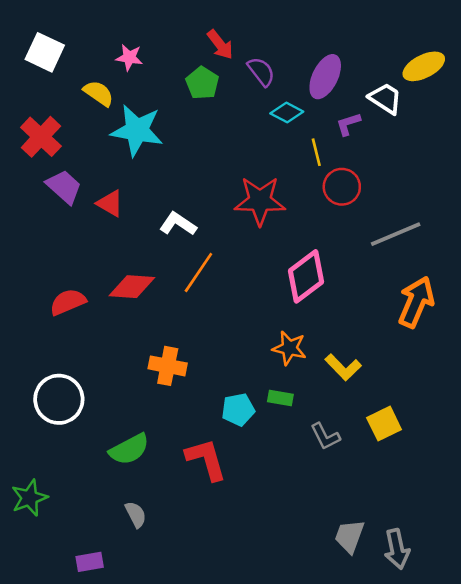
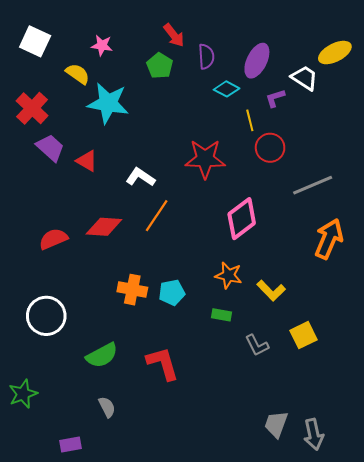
purple semicircle: (261, 72) -> (206, 57), turned 35
cyan pentagon: (238, 410) -> (172, 293), moved

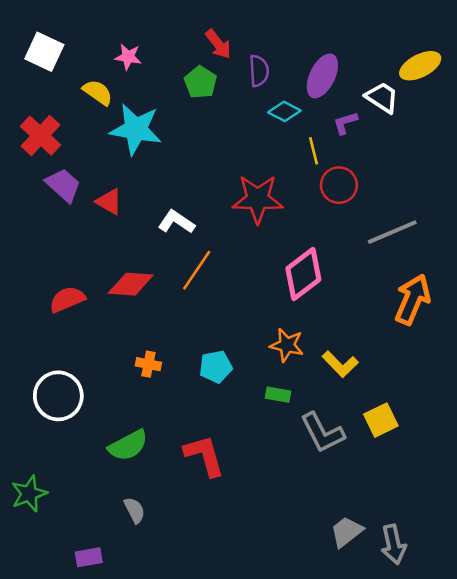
orange cross: (132, 290) -> (148, 364), moved, size x0.7
gray L-shape: (257, 345) -> (322, 433), size x1.5
gray trapezoid: (276, 424) -> (347, 532), turned 32

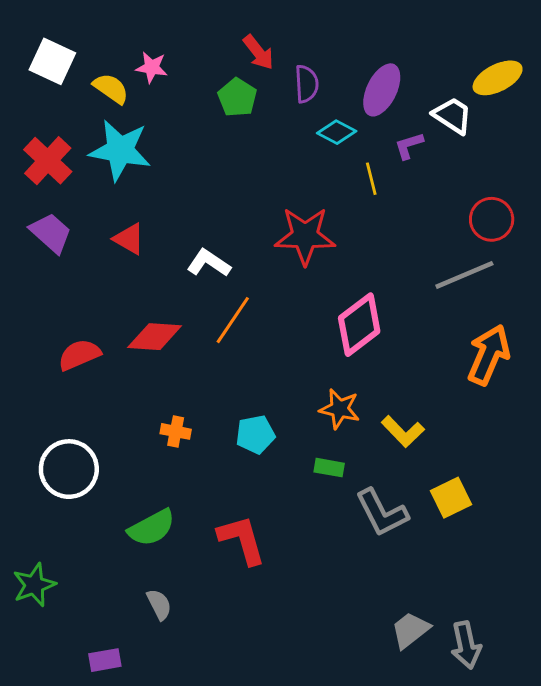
yellow semicircle: (98, 92) -> (111, 88), moved
cyan star: (136, 129) -> (120, 150), moved
purple trapezoid: (63, 185) -> (51, 233), moved
red circle: (339, 185) -> (492, 219), moved

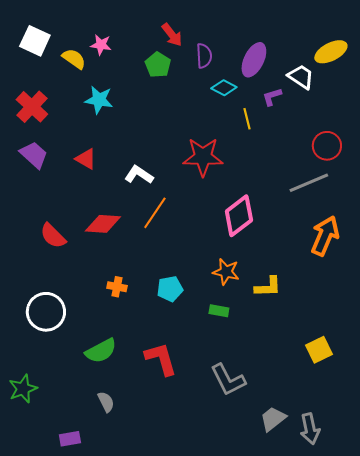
cyan star: (120, 150) -> (99, 100), moved, size x0.7
red semicircle: (79, 355) -> (53, 236), turned -112
yellow L-shape: (403, 431) -> (268, 287), turned -48
yellow square: (451, 498) -> (319, 350), moved
gray L-shape: (382, 513) -> (228, 380), moved

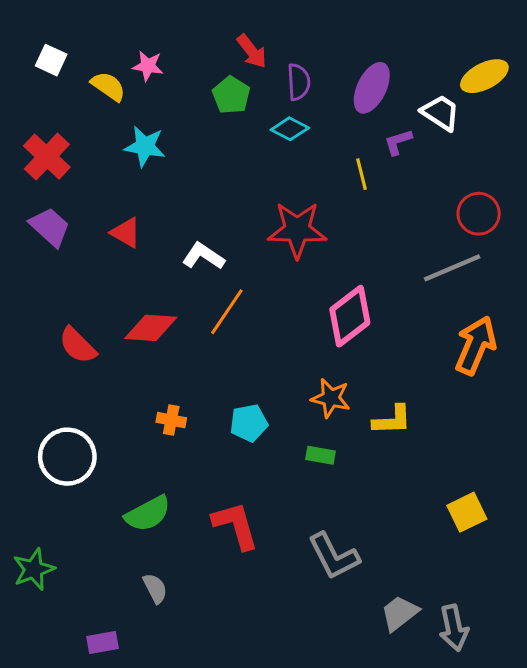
white square: (35, 41) -> (51, 60), size x0.7
cyan diamond: (224, 88) -> (290, 129), moved

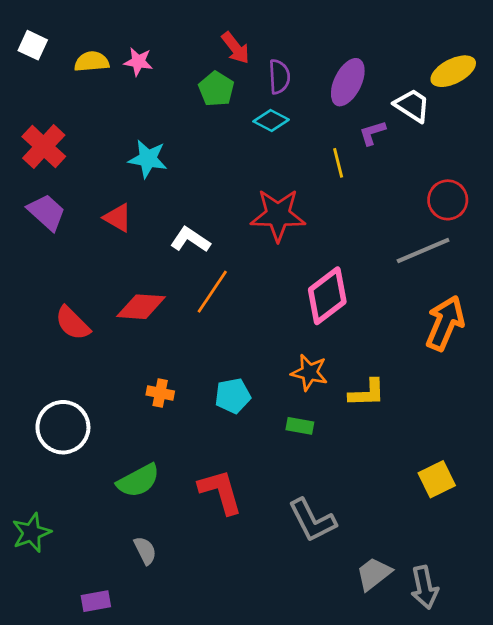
white square: (51, 60) -> (33, 45), moved
yellow semicircle: (108, 86) -> (92, 62), moved, turned -40
cyan star: (145, 146) -> (148, 159), moved

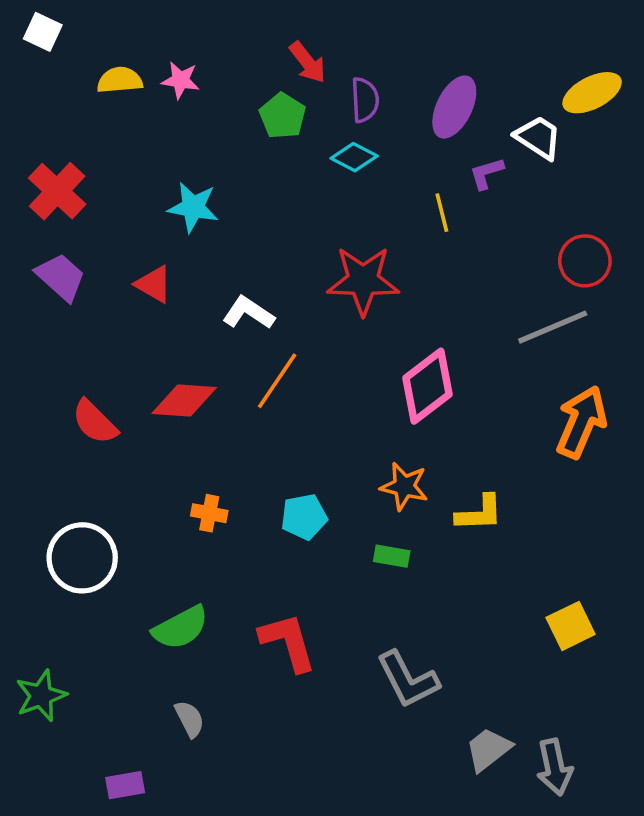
white square: (33, 45) -> (43, 32), moved

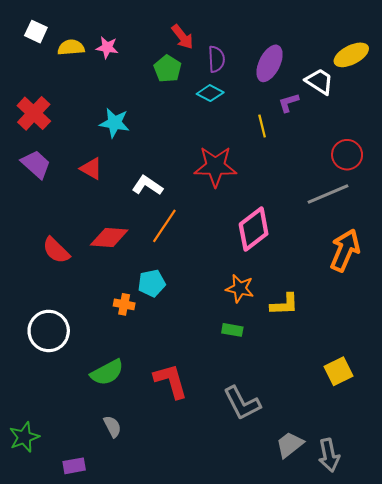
white square: (43, 32) -> (36, 32), moved
cyan pentagon: (304, 517) -> (152, 283), moved
green star: (41, 696) -> (24, 437), moved

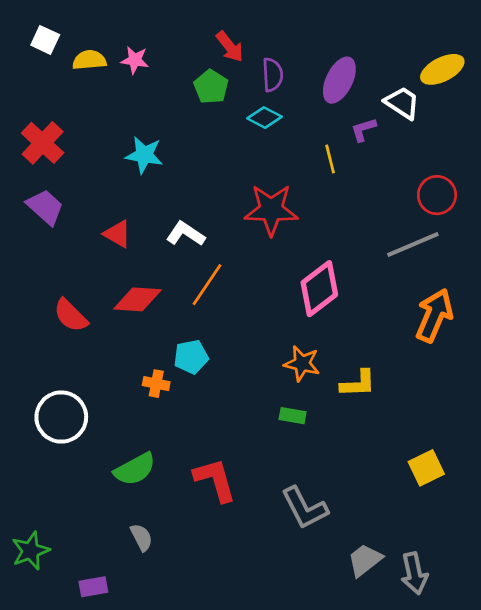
red triangle: (91, 169) -> (117, 234), moved

